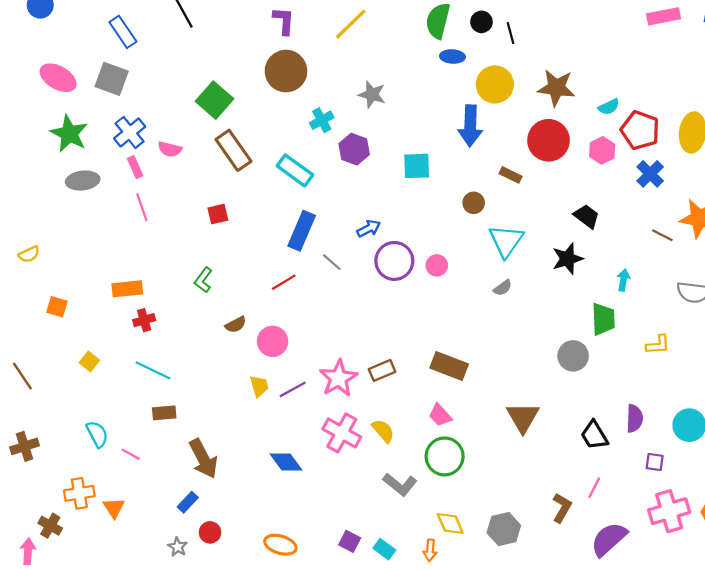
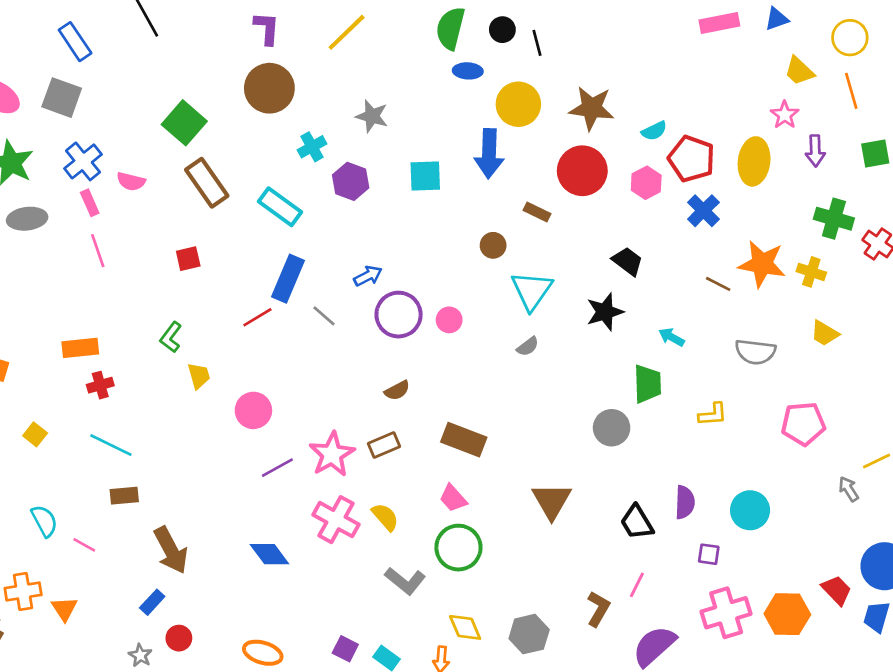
cyan square: (417, 166) -> (425, 176), moved
cyan arrow: (623, 280) -> (671, 337), turned -70
red line: (284, 282) -> (257, 317), moved
brown semicircle: (236, 325) -> (397, 390), moved
yellow trapezoid: (259, 386) -> (199, 376), moved

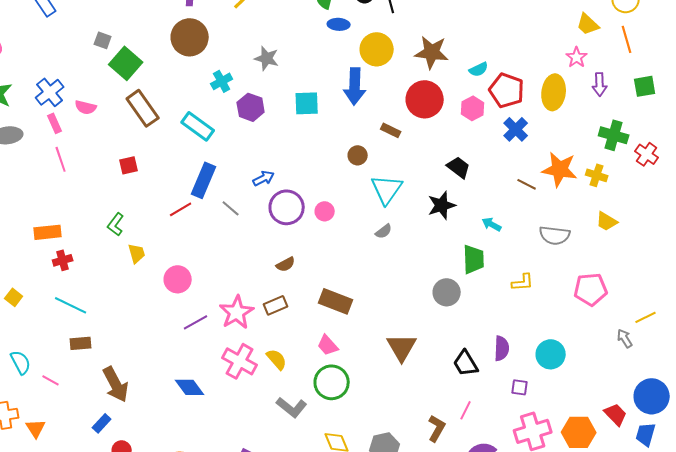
gray square: (62, 98) -> (103, 40), moved, size x0.6

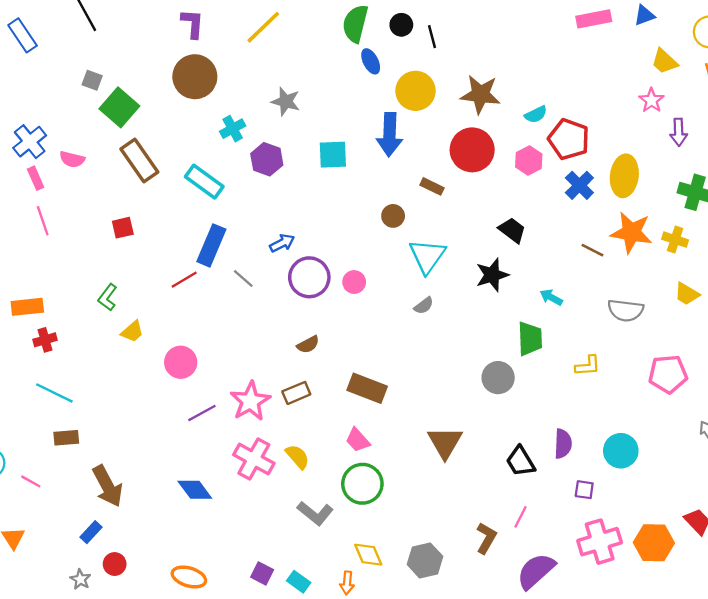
blue ellipse: (339, 24) -> (371, 61), turned 60
yellow ellipse: (554, 92) -> (624, 176), moved
yellow trapezoid: (137, 253) -> (132, 332), turned 65

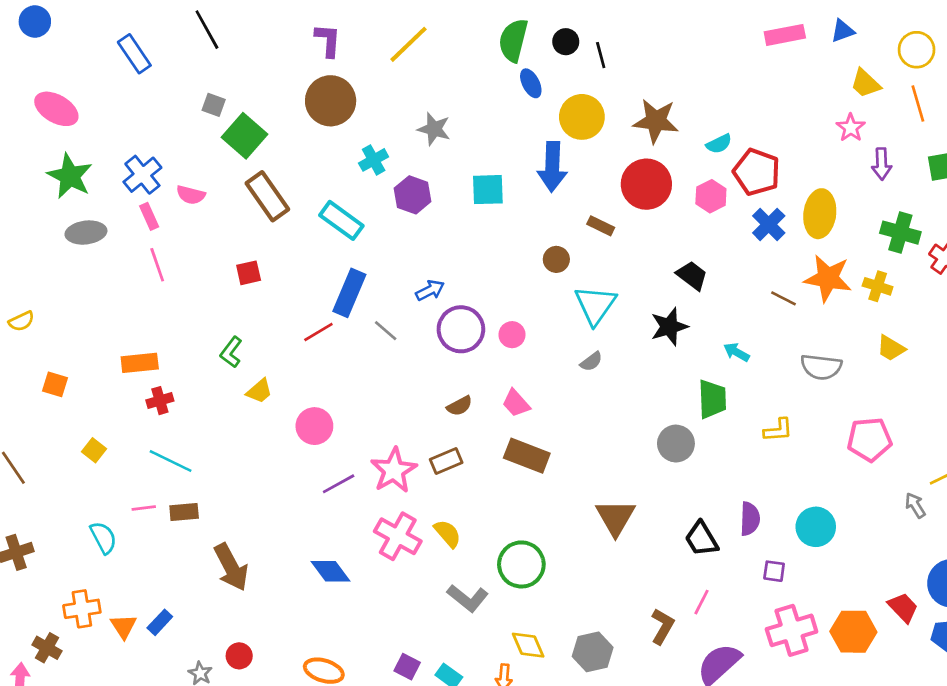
pink trapezoid: (358, 440) -> (516, 403), moved
pink line: (31, 481) -> (144, 508), moved, turned -36
blue rectangle: (91, 532) -> (160, 622), moved

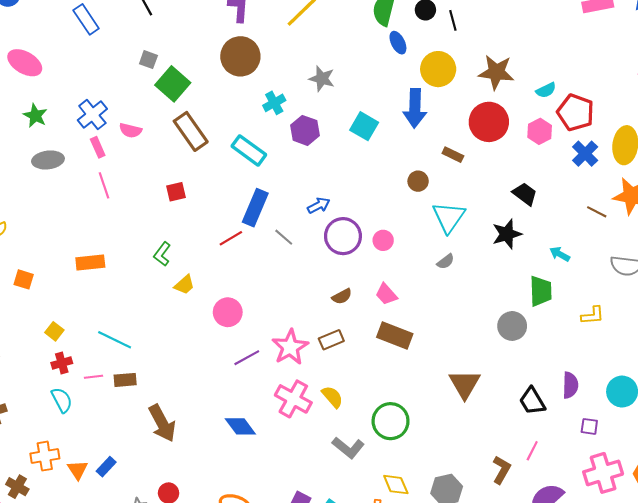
green star: (70, 176) -> (35, 116), size x0.7
cyan square: (488, 190) -> (364, 126), turned 32
red cross: (160, 401) -> (62, 363), moved

